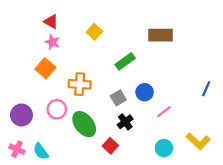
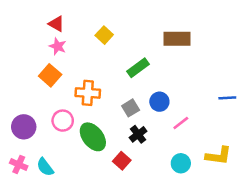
blue line: (206, 89) -> (227, 98), turned 63
yellow L-shape: (198, 141) -> (219, 156), turned -35

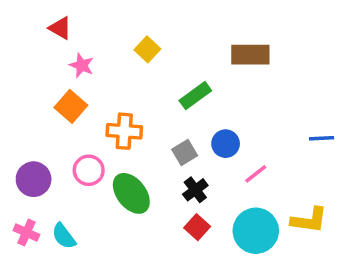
red triangle: (56, 24) -> (60, 28), moved
red square: (122, 161) -> (197, 227), moved
cyan circle: (181, 163) -> (256, 231), size x1.6

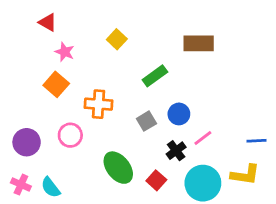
blue line: (322, 138) -> (256, 141), moved
black cross: (195, 190) -> (176, 151), moved
green ellipse: (131, 193) -> (118, 168), moved

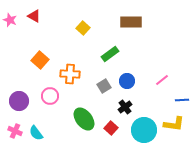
brown rectangle: (199, 43) -> (131, 22), moved
pink star: (65, 52) -> (10, 20), moved
pink line: (203, 138) -> (162, 80), moved

